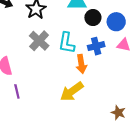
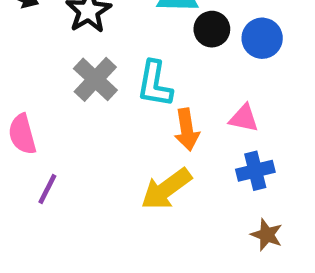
pink triangle: (124, 45) -> (244, 118), moved
blue cross: (96, 46) -> (255, 171), moved
purple line: (17, 91) -> (47, 189), turned 40

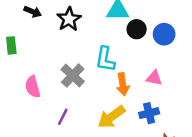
gray cross: (95, 79) -> (73, 76), moved
blue cross: (255, 171) -> (149, 113), moved
purple line: (47, 189) -> (63, 117), moved

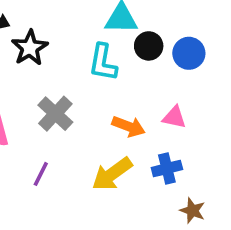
black star: (69, 19) -> (30, 48), moved
cyan L-shape: (105, 59) -> (103, 62), moved
orange arrow: (123, 84) -> (129, 126), turned -60

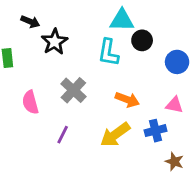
blue circle: (189, 53) -> (177, 62), moved
pink triangle: (174, 117) -> (174, 105), moved

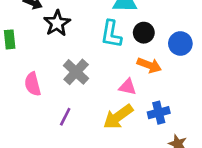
black circle: (142, 40) -> (144, 33), moved
orange arrow: (127, 100) -> (149, 65), moved
pink triangle: (174, 105) -> (128, 87), moved

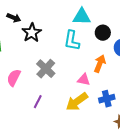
black circle: (144, 33) -> (103, 33), moved
orange arrow: (149, 65) -> (100, 64), turned -90
pink semicircle: (33, 84) -> (14, 78), turned 42

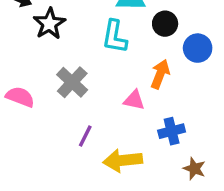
pink semicircle: (14, 78) -> (20, 97), turned 84
purple line: (38, 102) -> (85, 136), moved
yellow arrow: (77, 102) -> (123, 160), moved, turned 30

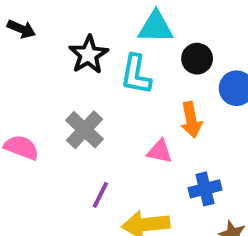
black star: (49, 24) -> (89, 55), moved
orange arrow: (160, 74) -> (191, 120), turned 148

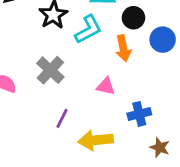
cyan L-shape: (136, 74) -> (88, 29), turned -128
orange arrow: (191, 120) -> (123, 48), moved

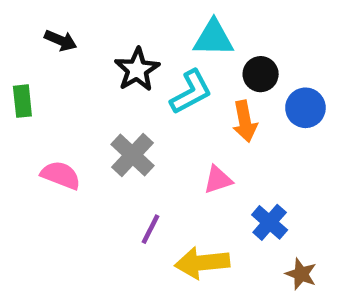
pink triangle: (106, 86) -> (218, 180), turned -30
blue cross: (139, 114) -> (270, 222), turned -35

